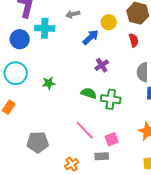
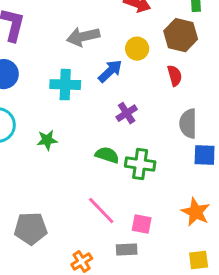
gray arrow: (73, 14) -> (83, 37), size x1.5
cyan cross: (45, 28) -> (65, 85), moved
pink square: (112, 139) -> (142, 224), turned 32

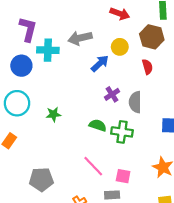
cyan cross: (65, 85) -> (48, 50), moved
gray semicircle: (188, 124) -> (135, 102), moved

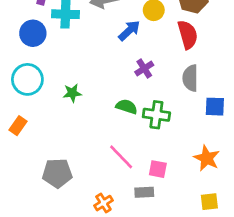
red semicircle: (147, 67) -> (188, 35), size x1.5
gray semicircle: (135, 102) -> (190, 78), moved

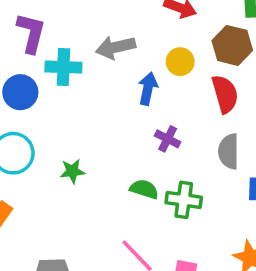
blue arrow: (129, 31) -> (148, 89), turned -35
purple cross: (144, 69) -> (168, 139), turned -30

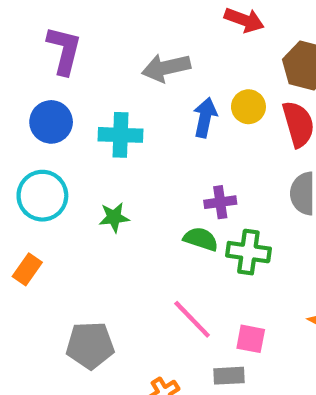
yellow circle: (180, 62) -> (248, 107), moved
cyan cross: (63, 67) -> (120, 135), moved
purple cross: (168, 139) -> (220, 202), moved, turned -35

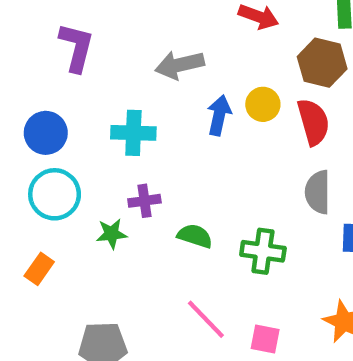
blue circle: (51, 122) -> (46, 133), moved
purple cross: (220, 202) -> (144, 201), moved
green star: (114, 217) -> (112, 234), moved
green semicircle: (201, 239) -> (195, 236), moved

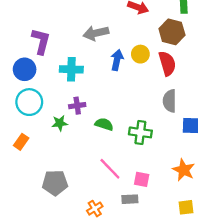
purple L-shape: (76, 47) -> (41, 41), moved

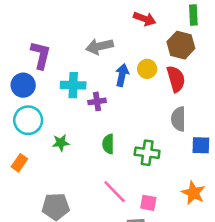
purple cross: (77, 106) -> (97, 101), moved
green semicircle: (104, 124) -> (108, 144), turned -108

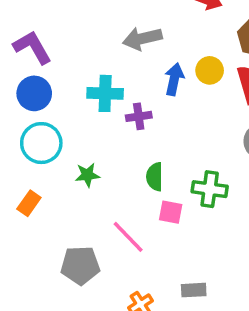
purple L-shape: (41, 55) -> (32, 47), moved, turned -44
pink line: (115, 192) -> (128, 237), moved
pink square: (148, 203) -> (171, 212), moved

